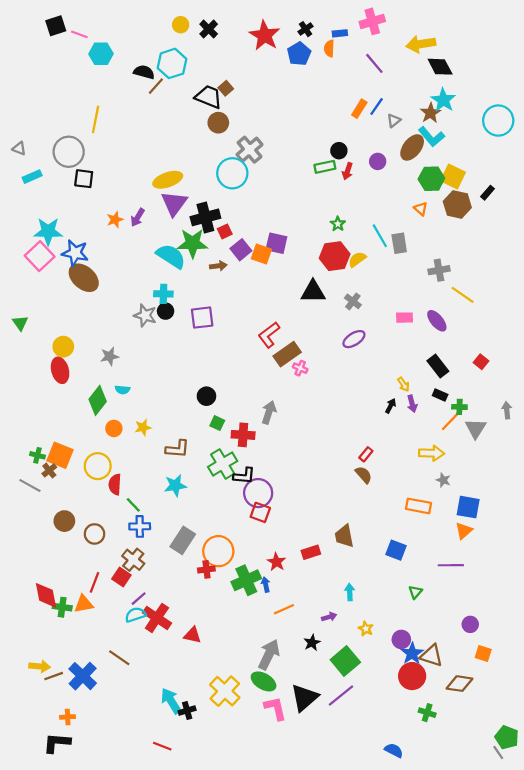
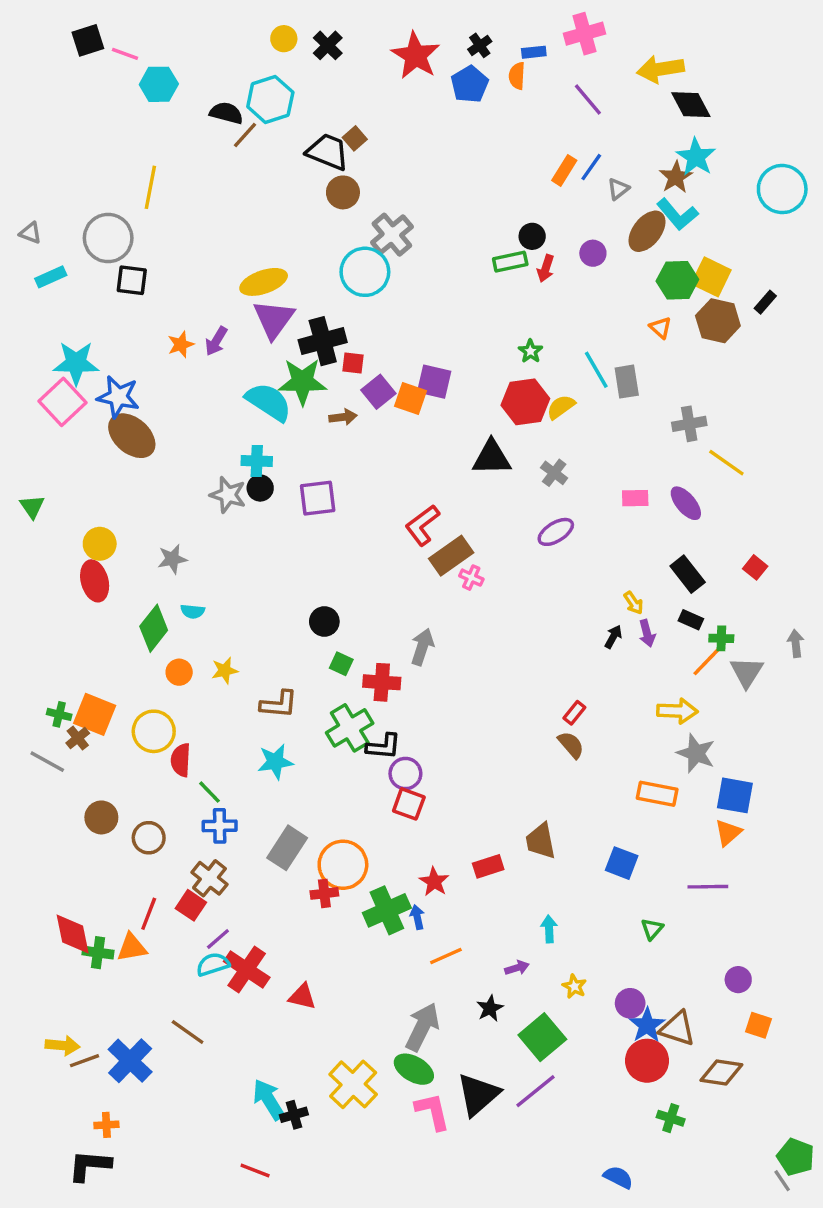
red square: (225, 231) -> (353, 363), turned 32
gray star: (443, 480) -> (696, 753), size x1.6
purple circle: (258, 493) -> (405, 774), size x0.7

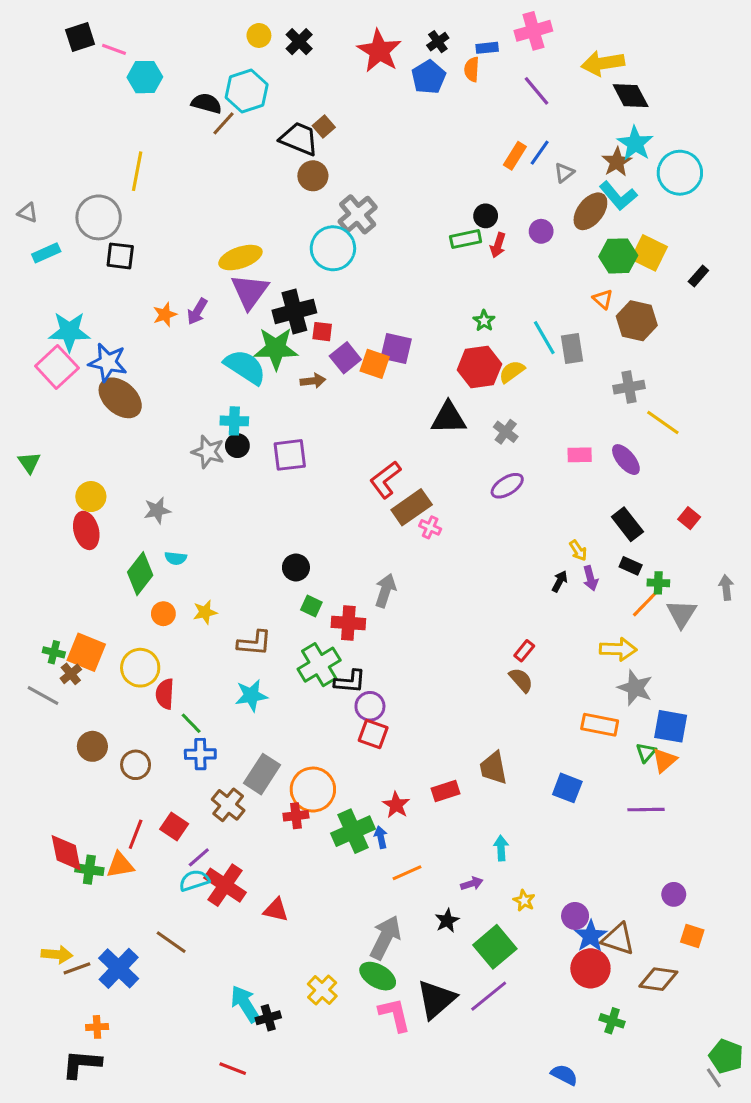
cyan circle: (782, 189) -> (680, 173), moved
brown hexagon: (718, 321) -> (637, 321), moved
brown cross: (209, 878) -> (228, 805), moved
green triangle: (652, 929) -> (646, 752), moved
yellow cross: (353, 1084) -> (322, 990), size x0.7

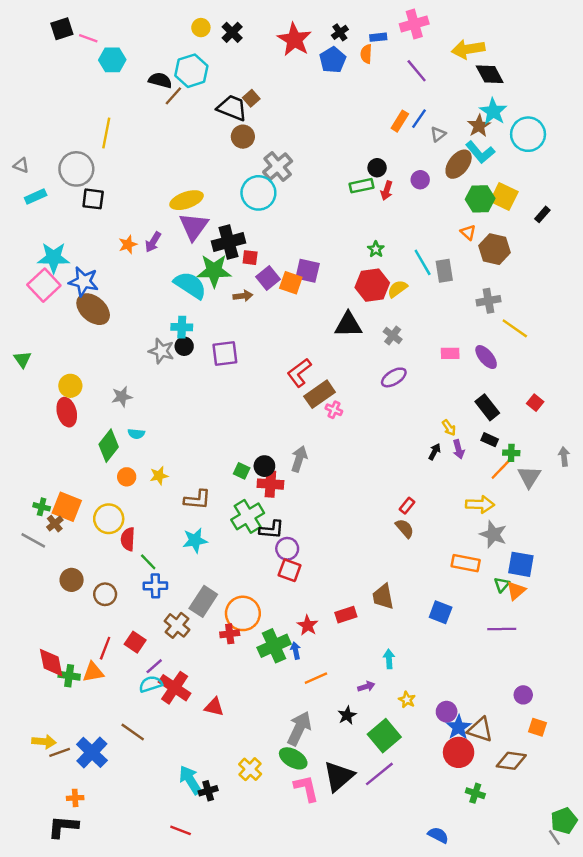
black circle: (296, 567) -> (264, 466), moved
green pentagon: (726, 1056) -> (564, 821), turned 30

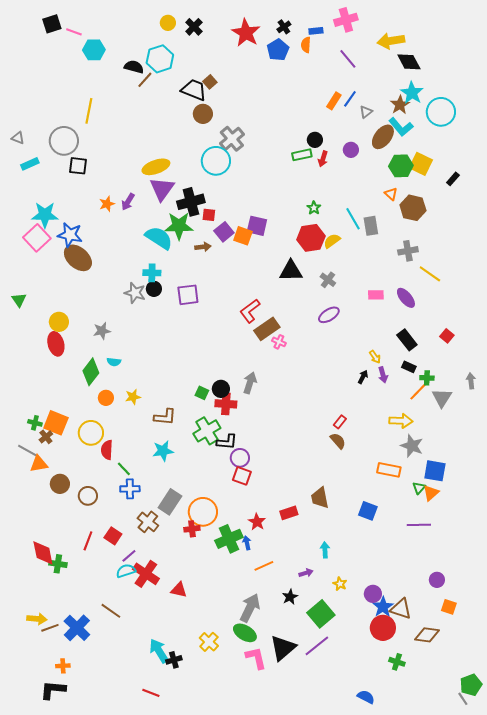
orange triangle: (93, 672) -> (39, 464), moved

